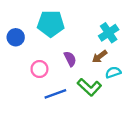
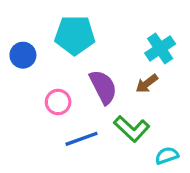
purple semicircle: (70, 59) -> (103, 87), size x1.5
cyan semicircle: (113, 72) -> (167, 156), moved

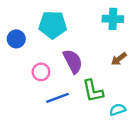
cyan cross: (160, 48) -> (113, 19), moved, turned 36
brown arrow: (147, 84) -> (119, 59), moved
green L-shape: (132, 129) -> (93, 91), turned 35

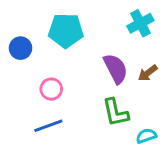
cyan cross: (113, 19) -> (140, 23), turned -30
purple semicircle: (73, 61) -> (116, 69), moved
blue line: (57, 98) -> (48, 126), moved

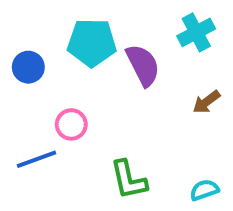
purple semicircle: (116, 69) -> (143, 65), moved
green L-shape: (116, 112) -> (129, 180), moved
blue line: (48, 126) -> (36, 159), moved

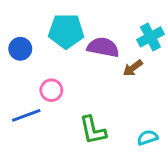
cyan cross: (196, 32) -> (150, 37), moved
purple semicircle: (143, 65) -> (103, 47), turned -52
brown arrow: (206, 102) -> (133, 68), moved

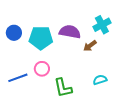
cyan pentagon: (66, 31) -> (41, 38), moved
pink circle: (51, 90) -> (42, 69), moved
cyan semicircle: (148, 138) -> (100, 80), moved

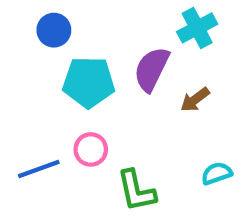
cyan cross: (102, 25) -> (197, 28), moved
purple semicircle: (70, 32) -> (152, 69), turned -75
blue circle: (14, 33) -> (54, 30), moved

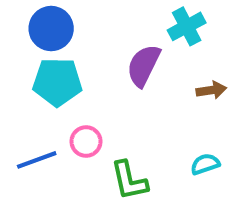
blue circle: (54, 30) -> (51, 29), size x1.4
cyan pentagon: (89, 82) -> (57, 82), moved
brown arrow: (195, 100) -> (211, 90), moved, turned -152

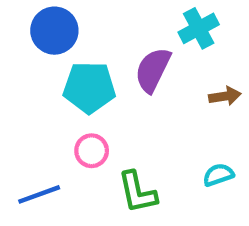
cyan pentagon: (57, 82) -> (89, 87), moved
blue line: (37, 160) -> (39, 194), moved

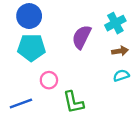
cyan cross: (199, 28) -> (115, 23), moved
cyan pentagon: (89, 87) -> (31, 47), moved
cyan semicircle: (218, 175) -> (121, 75), moved

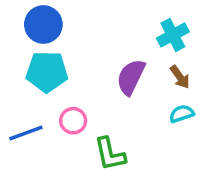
purple semicircle: (82, 37) -> (131, 77), moved
brown arrow: (120, 51) -> (180, 77), turned 63
blue line: (21, 103) -> (26, 133), moved

